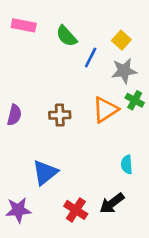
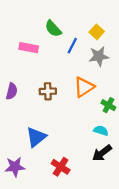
pink rectangle: (24, 25) -> (29, 48), moved
green cross: (135, 100) -> (108, 105), moved
cyan semicircle: (127, 164) -> (101, 131), turned 112
black arrow: (112, 203) -> (102, 153), moved

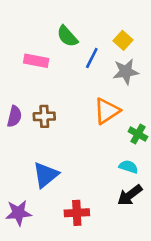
brown cross: (48, 91) -> (44, 116), moved
red cross: (61, 167) -> (77, 213), turned -36

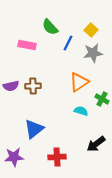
purple semicircle: (14, 116) -> (11, 86), turned 63
cyan semicircle: (128, 167) -> (81, 111), moved

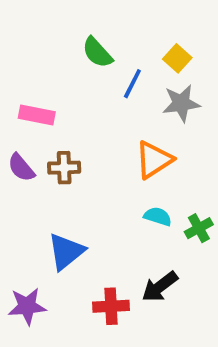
pink rectangle: (27, 45) -> (37, 115), moved
purple semicircle: (11, 86) -> (21, 168), turned 63
green cross: (102, 99) -> (199, 228), moved, turned 32
black arrow: (96, 144) -> (160, 287), moved

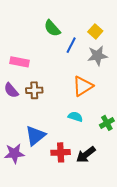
cyan semicircle: (158, 216) -> (75, 117), moved
purple star: (27, 306) -> (14, 153), moved
red cross: (111, 306) -> (61, 152), moved

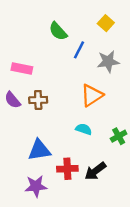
yellow square: (95, 31) -> (106, 23), moved
blue triangle: (35, 136) -> (39, 150), turned 30
purple star: (14, 153) -> (36, 186), moved

